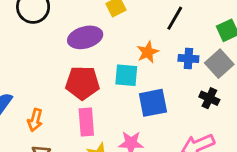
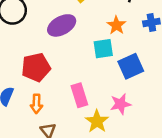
red pentagon: (82, 83) -> (36, 67), moved

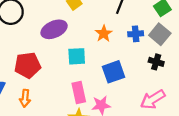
cyan square: (103, 49) -> (77, 56), moved
pink rectangle: (79, 95) -> (79, 93), moved

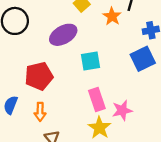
orange star: (104, 34) -> (112, 16), moved
blue square: (113, 72) -> (143, 59), moved

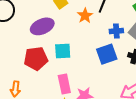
red pentagon: (39, 76) -> (36, 59), moved

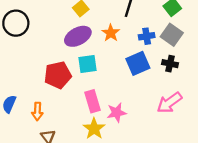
orange star: (85, 16) -> (111, 33), moved
purple ellipse: (42, 26) -> (78, 36), moved

